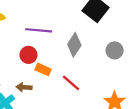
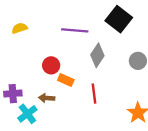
purple line: (39, 30) -> (75, 30), moved
red line: (71, 83) -> (94, 94), turned 42

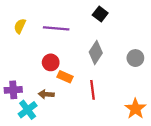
black square: (119, 19) -> (100, 14), moved, size x0.6
yellow semicircle: (20, 28) -> (20, 26), turned -48
purple line: (75, 30) -> (56, 28), moved

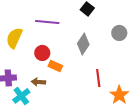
yellow semicircle: (20, 26) -> (14, 38), moved, size x1.5
gray circle: (135, 58) -> (119, 33), moved
red line: (92, 90) -> (98, 78), moved

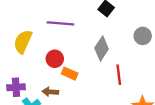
red line: (98, 78) -> (119, 75), moved

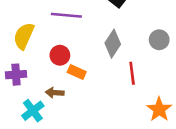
gray circle: (143, 36) -> (159, 40), moved
purple cross: (16, 87) -> (16, 75), moved

